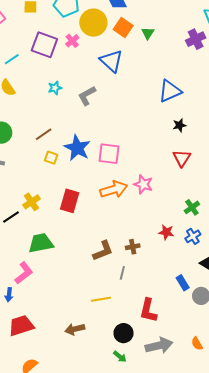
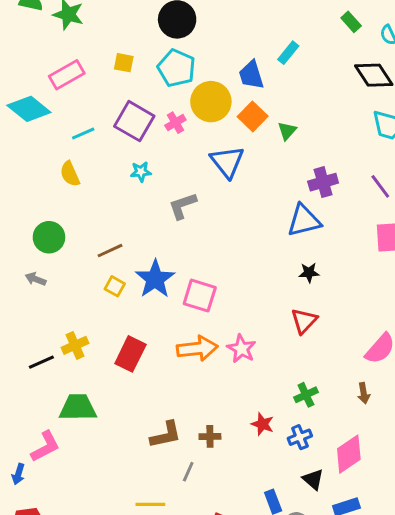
purple cross: (196, 39) -> (323, 182), moved
cyan star: (55, 88) -> (141, 172), moved

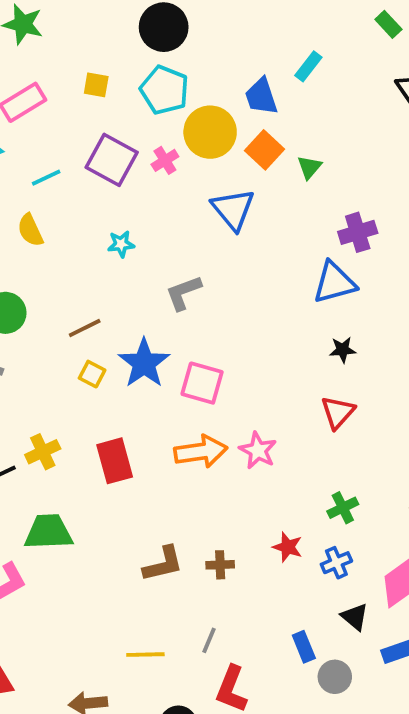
cyan star: (141, 172) -> (121, 244), moved
gray L-shape: (183, 206) -> (183, 293), moved
red rectangle: (130, 354) -> (115, 461), turned -40
gray line: (188, 472) -> (209, 640), moved

